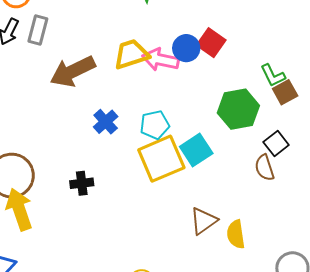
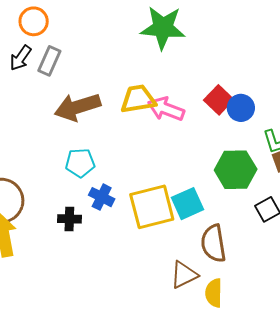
blue circle: (186, 48) -> (241, 108), moved
blue cross: (106, 122) -> (102, 197), moved, turned -30
cyan pentagon: (155, 125) -> (80, 163), moved
brown semicircle: (265, 168) -> (213, 243), moved, size x1.4

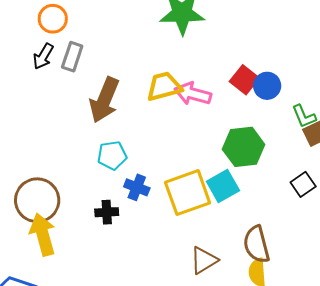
brown arrow: (77, 107) -> (104, 100), turned -45
green hexagon: (236, 170) -> (244, 147), moved
brown semicircle: (213, 243) -> (256, 244), moved
brown triangle: (184, 275) -> (204, 260), moved

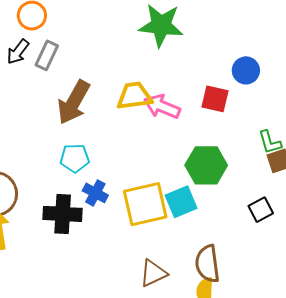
red square: (244, 80) -> (215, 99), turned -32
blue circle: (267, 86) -> (246, 70), moved
black cross: (107, 212) -> (63, 214), size x1.6

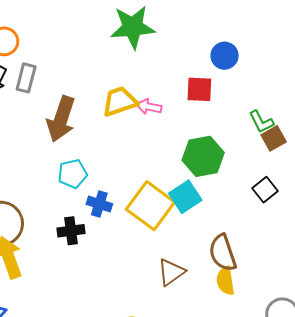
pink arrow: (162, 106) -> (149, 107), size x0.7
yellow square: (145, 204) -> (150, 206), turned -30
black cross: (63, 214) -> (71, 231), size x0.7

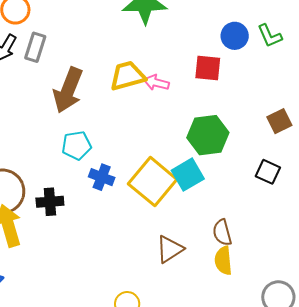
green L-shape: (261, 122) -> (270, 36), moved
black square: (265, 190) -> (268, 172), turned -30
black cross: (71, 231) -> (50, 202), moved
brown semicircle: (223, 253) -> (222, 233), size x0.7

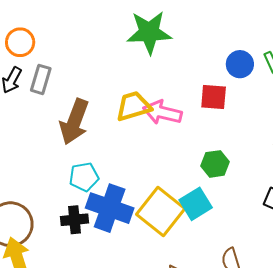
pink arrow: (156, 83) -> (162, 112), size x1.5
green hexagon: (208, 135) -> (215, 164), size x0.7
blue cross: (102, 177) -> (110, 208), size x1.8
black cross: (50, 202) -> (75, 220), moved

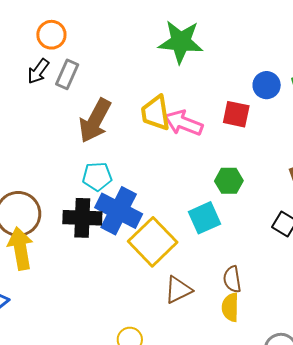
yellow trapezoid: (134, 106) -> (156, 113), turned -90
yellow square: (161, 211) -> (153, 242), moved
black cross: (75, 220) -> (82, 218), size x1.4

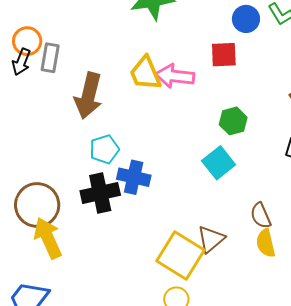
orange circle: (51, 35) -> (27, 41), moved
blue cross: (119, 211) -> (134, 177), size x0.7
yellow square: (153, 242) -> (181, 256), moved

